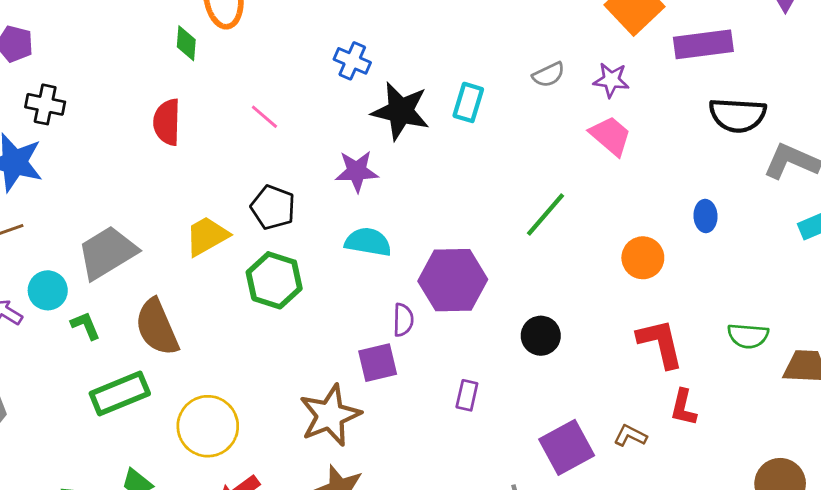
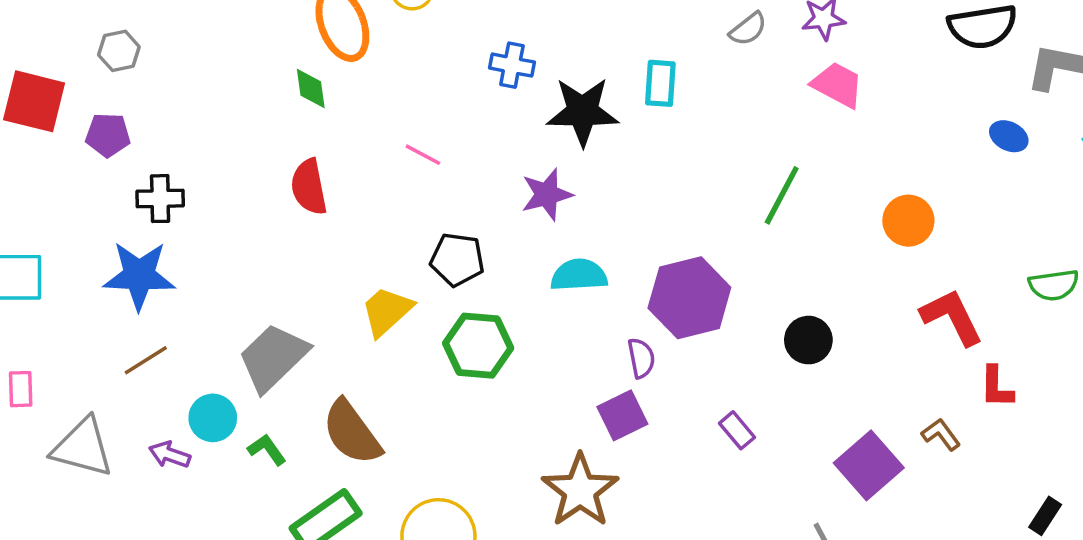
blue ellipse: (705, 216) -> (1009, 136), moved, turned -48
purple rectangle: (467, 395) -> (737, 430), turned -40
brown L-shape: (630, 436) -> (941, 434), turned 40

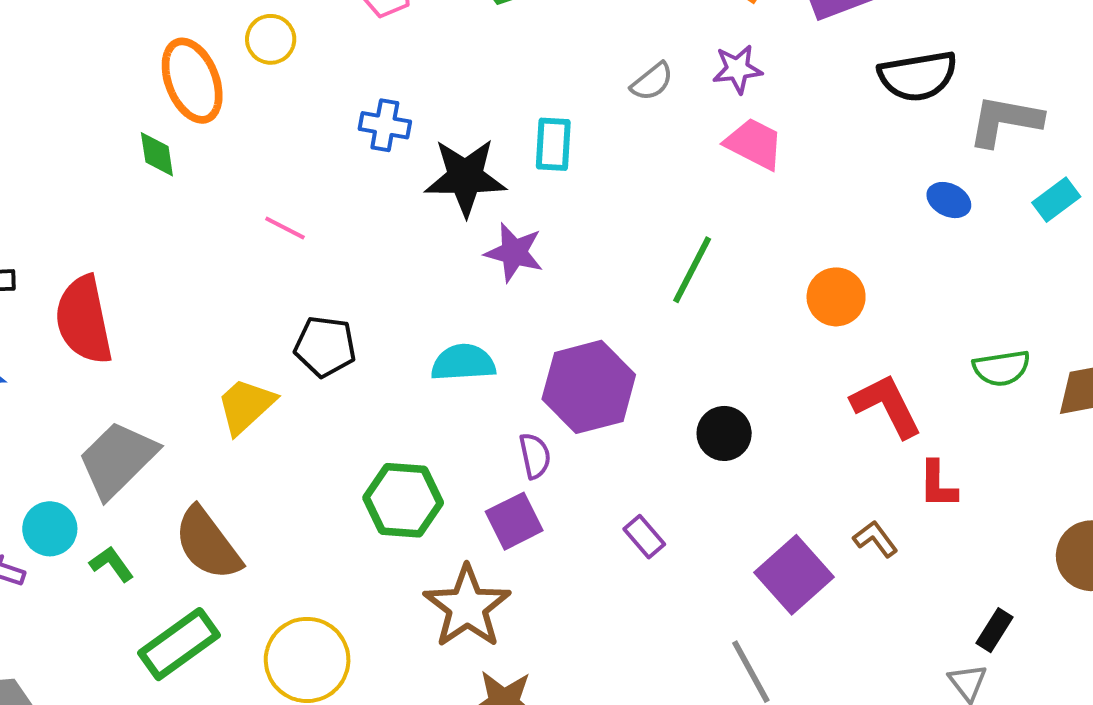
red semicircle: (309, 187) -> (84, 320), moved, size x1.4
purple star: (547, 194) -> (514, 252), moved, turned 30
green hexagon: (478, 346) -> (403, 500), moved

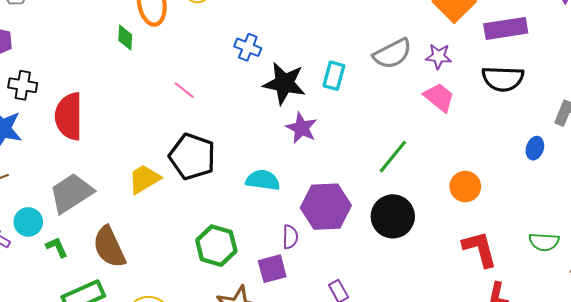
black semicircle: (918, 76) -> (503, 79), moved
gray semicircle: (652, 82) -> (392, 54), size x1.6
blue ellipse: (949, 200) -> (535, 148), turned 70
black pentagon: (325, 346) -> (192, 157), size x1.4
black circle: (724, 433) -> (393, 216), moved, size x1.5

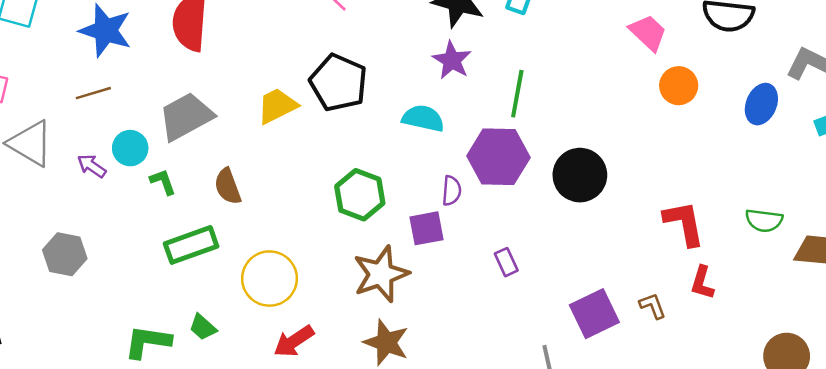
purple star: (302, 128) -> (452, 60), moved
blue ellipse: (535, 148) -> (761, 104), size x1.4
green line: (393, 157) -> (517, 94), moved, turned -33
orange circle: (465, 187) -> (679, 86), moved
brown semicircle: (109, 247) -> (228, 186), size x0.7

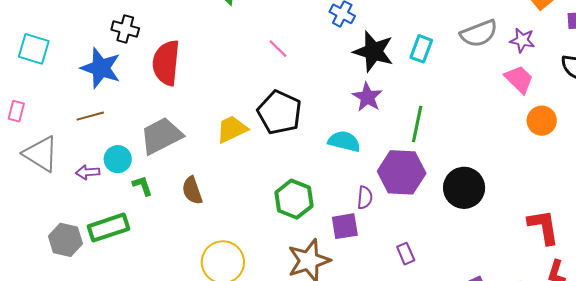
purple arrow: (92, 166) -> (88, 172), turned -40
green rectangle: (191, 245) -> (108, 228), moved

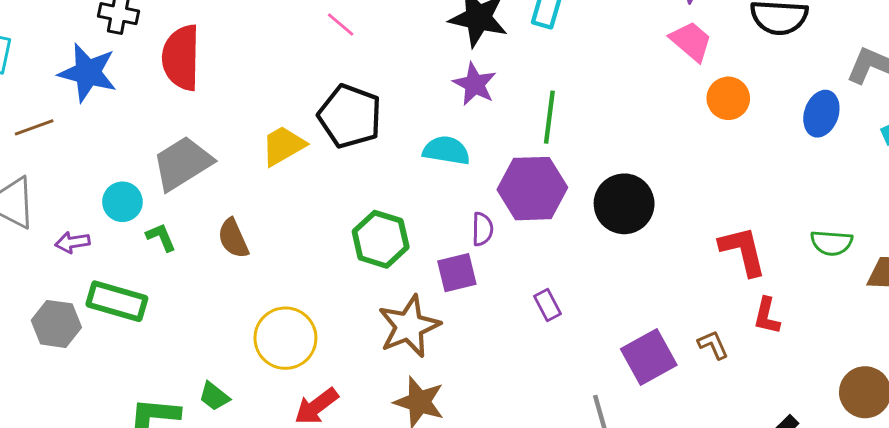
brown line: (90, 116) -> (34, 127), moved
purple arrow: (88, 172) -> (72, 242), moved
green rectangle: (108, 228) -> (117, 301), turned 39

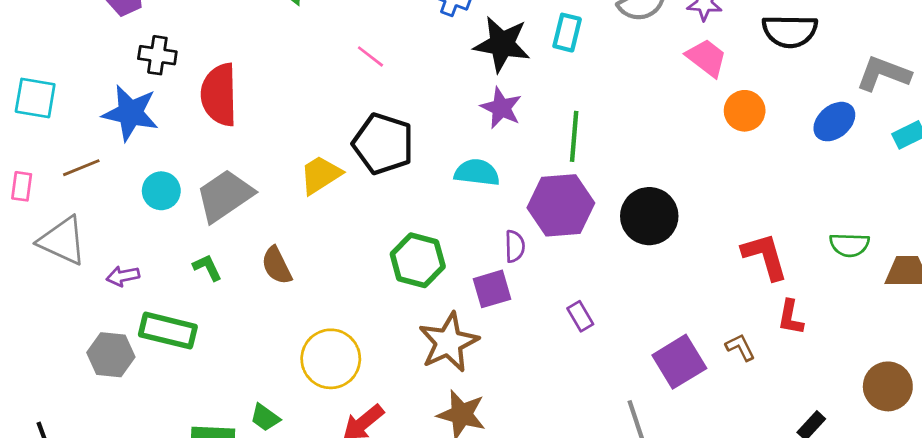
blue ellipse: (821, 114) -> (834, 122), turned 33
cyan circle: (122, 202) -> (161, 191), moved

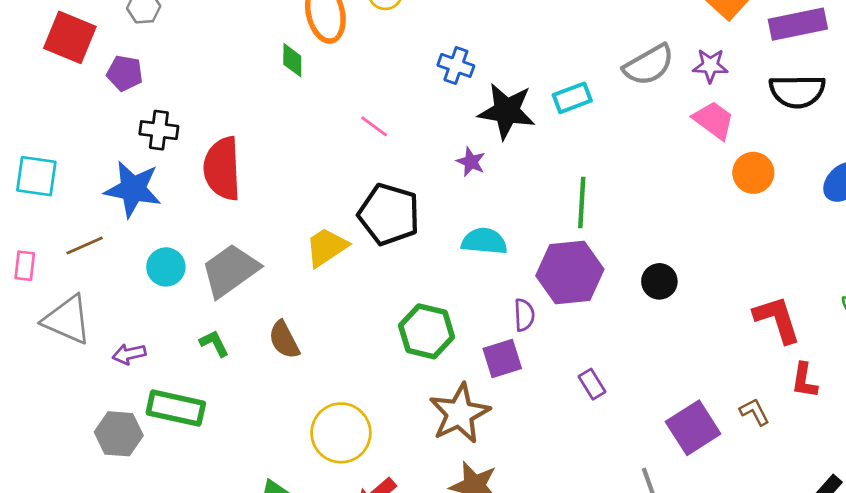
cyan rectangle: (567, 33) -> (572, 98), turned 57
purple star: (501, 108) -> (471, 162), moved, size x0.7
black circle: (649, 216) -> (659, 281), size x0.6

